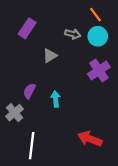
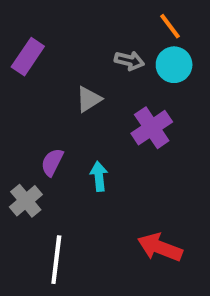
purple rectangle: (27, 28) -> (28, 57), moved
purple cross: (99, 70) -> (152, 128), moved

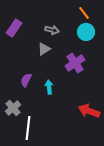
gray arrow: (129, 61) -> (52, 30), moved
gray cross: (26, 201) -> (13, 108), moved
red arrow: (160, 247) -> (89, 111), moved

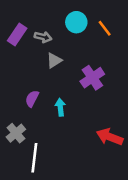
orange line: (84, 13) -> (105, 28), moved
gray arrow: (52, 30) -> (43, 37), moved
cyan circle: (86, 32) -> (76, 22), moved

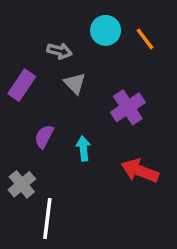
purple rectangle: (17, 35) -> (22, 85), moved
gray triangle: (54, 60) -> (75, 83), turned -42
red arrow: (110, 137) -> (140, 171), moved

